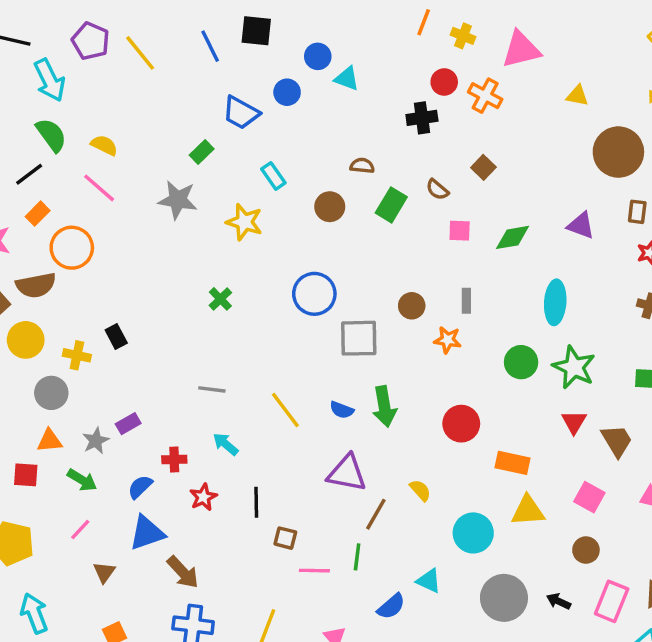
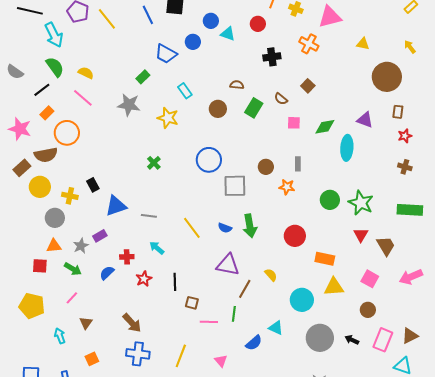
red circle: (444, 82) -> (258, 24), moved
cyan ellipse: (555, 302) -> (347, 148), moved
blue triangle: (147, 533) -> (116, 206), moved
cyan arrow: (34, 613) -> (60, 336), moved, size x0.7

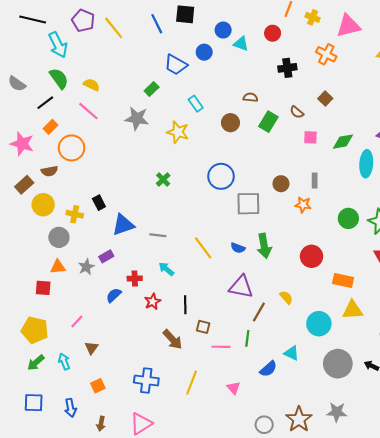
brown semicircle: (46, 155) -> (49, 171), size x0.7
green arrow: (73, 269) -> (36, 363), moved, turned 108
brown arrow: (132, 323) -> (173, 339), moved

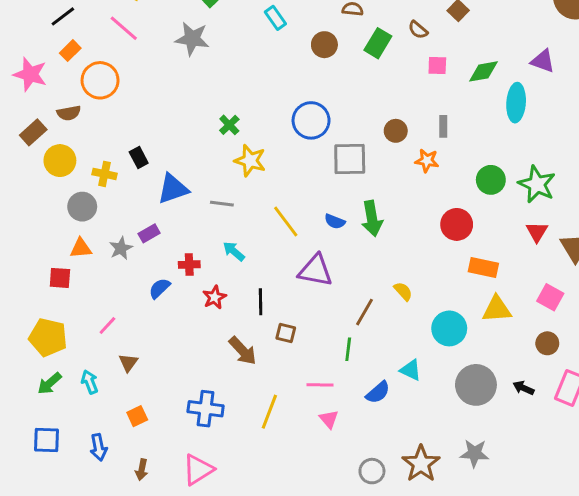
yellow star: (178, 132) -> (250, 161), moved
red circle: (312, 256) -> (457, 224), moved
purple triangle: (241, 287) -> (315, 271), moved
pink line: (221, 347) -> (320, 385), moved

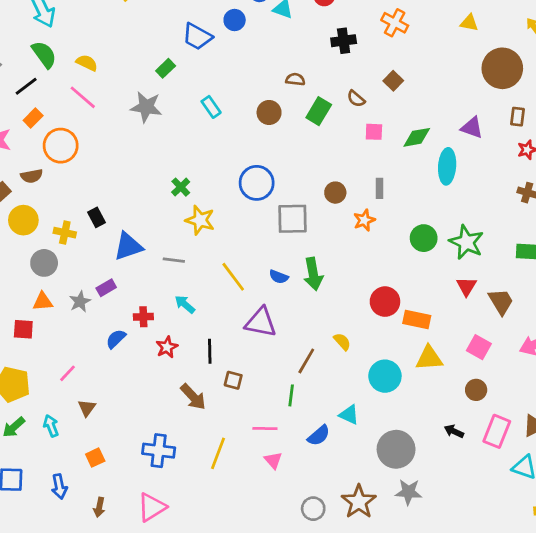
cyan rectangle: (275, 18) -> (211, 107), moved
orange star: (427, 161) -> (364, 220), turned -30
red circle: (457, 224) -> (385, 302), moved
gray circle: (476, 385) -> (396, 449), moved

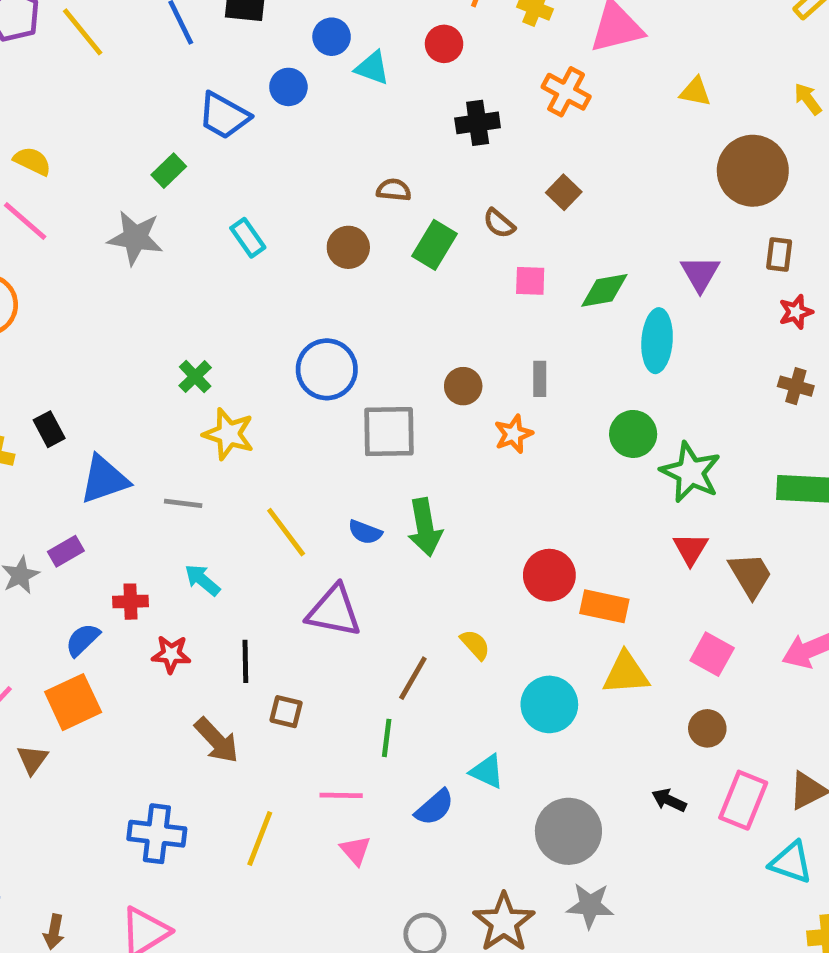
purple triangle: (472, 128) -> (700, 274), turned 40
green circle: (424, 238) -> (633, 434), moved
red star: (167, 347) -> (171, 654), turned 30
orange square: (95, 458) -> (73, 702), moved, size x1.6

